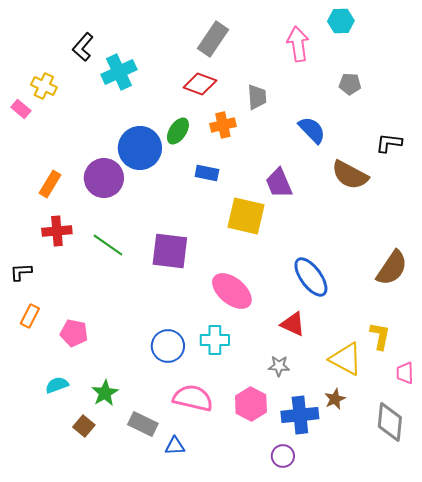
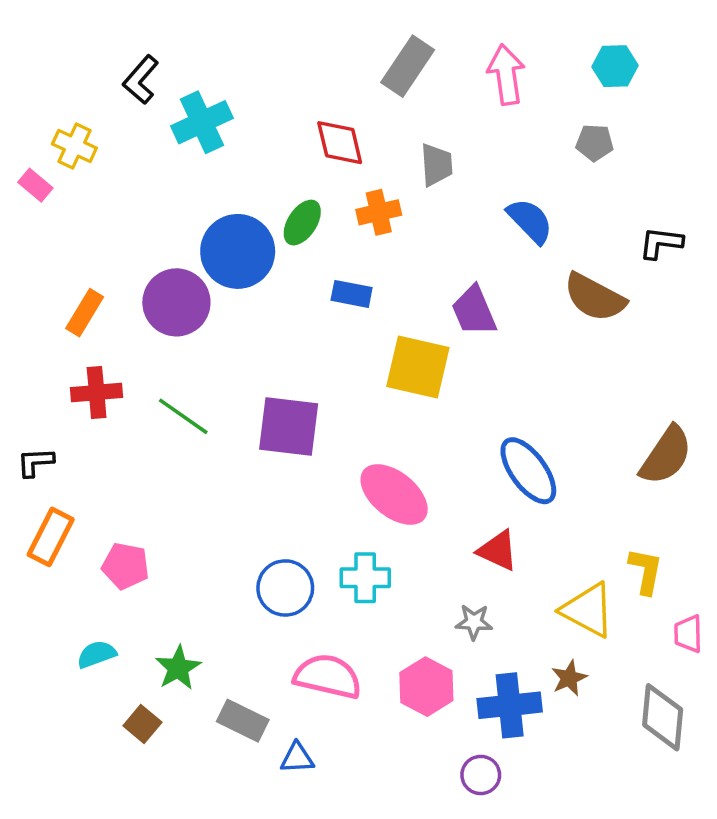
cyan hexagon: (341, 21) -> (615, 66), moved
gray rectangle: (213, 39) -> (408, 66), moved
red diamond: (200, 84) -> (340, 143), turned 56
orange rectangle: (30, 316) -> (51, 537), size x1.4

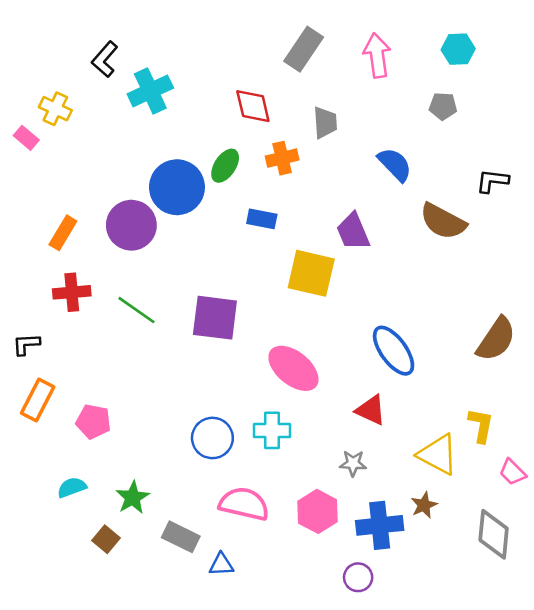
pink trapezoid: (688, 634) -> (513, 472), turned -44

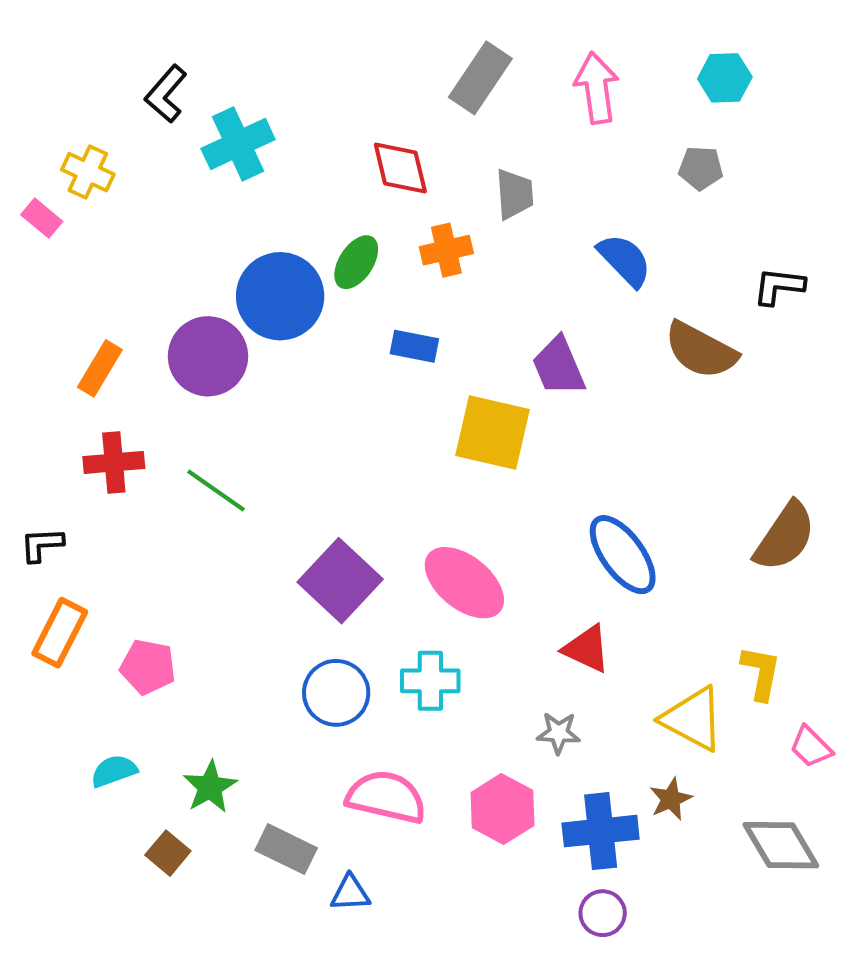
purple square: (215, 318) -> (340, 581), moved, turned 36
gray diamond: (494, 534) -> (781, 845), turned -36
purple circle: (358, 577) -> (603, 913), moved

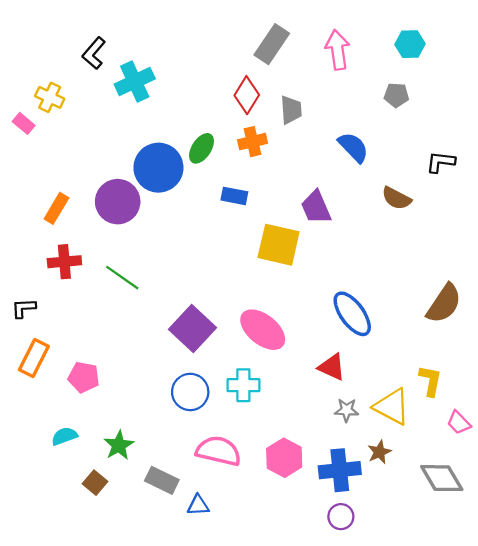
red diamond: (400, 168) -> (247, 95), moved, turned 45
brown semicircle: (701, 350) -> (396, 198), size x0.7
gray star: (559, 733) -> (347, 410), moved

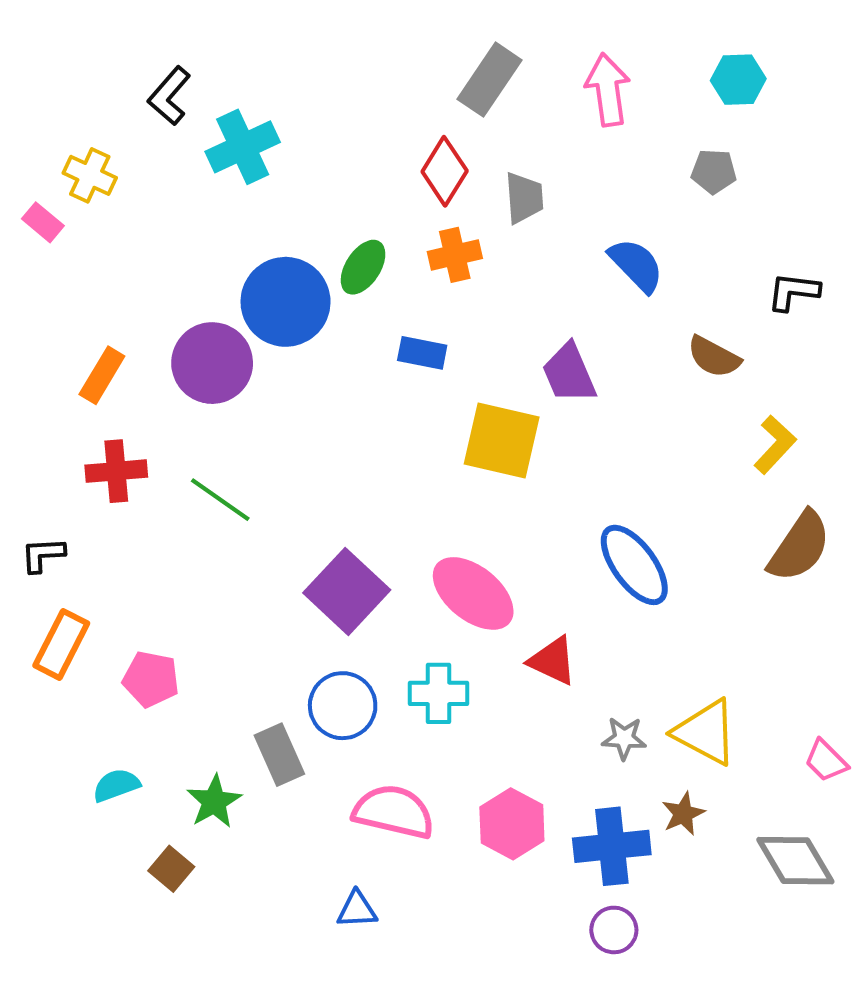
red triangle: (332, 367) -> (553, 661), moved
yellow L-shape: (430, 381) -> (775, 445), moved, turned 32
gray rectangle: (162, 480) -> (279, 755), moved, turned 40

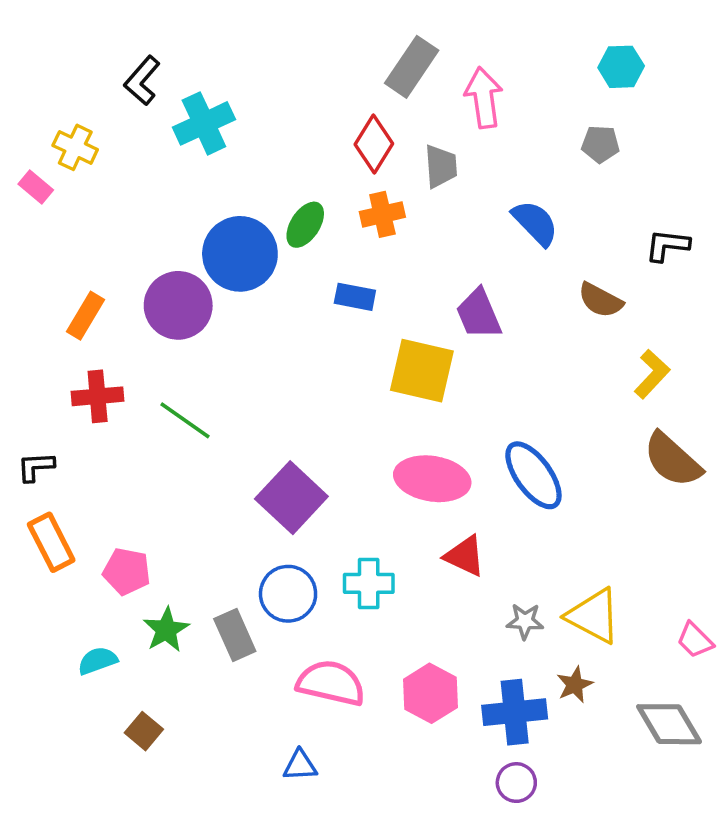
pink arrow: (608, 90) -> (484, 98), moved
brown semicircle: (799, 547) -> (673, 460), turned 98
pink ellipse: (473, 593) -> (432, 479), moved, turned -30
orange rectangle: (61, 644) -> (51, 542), turned -54
green star: (214, 801) -> (166, 630), moved

